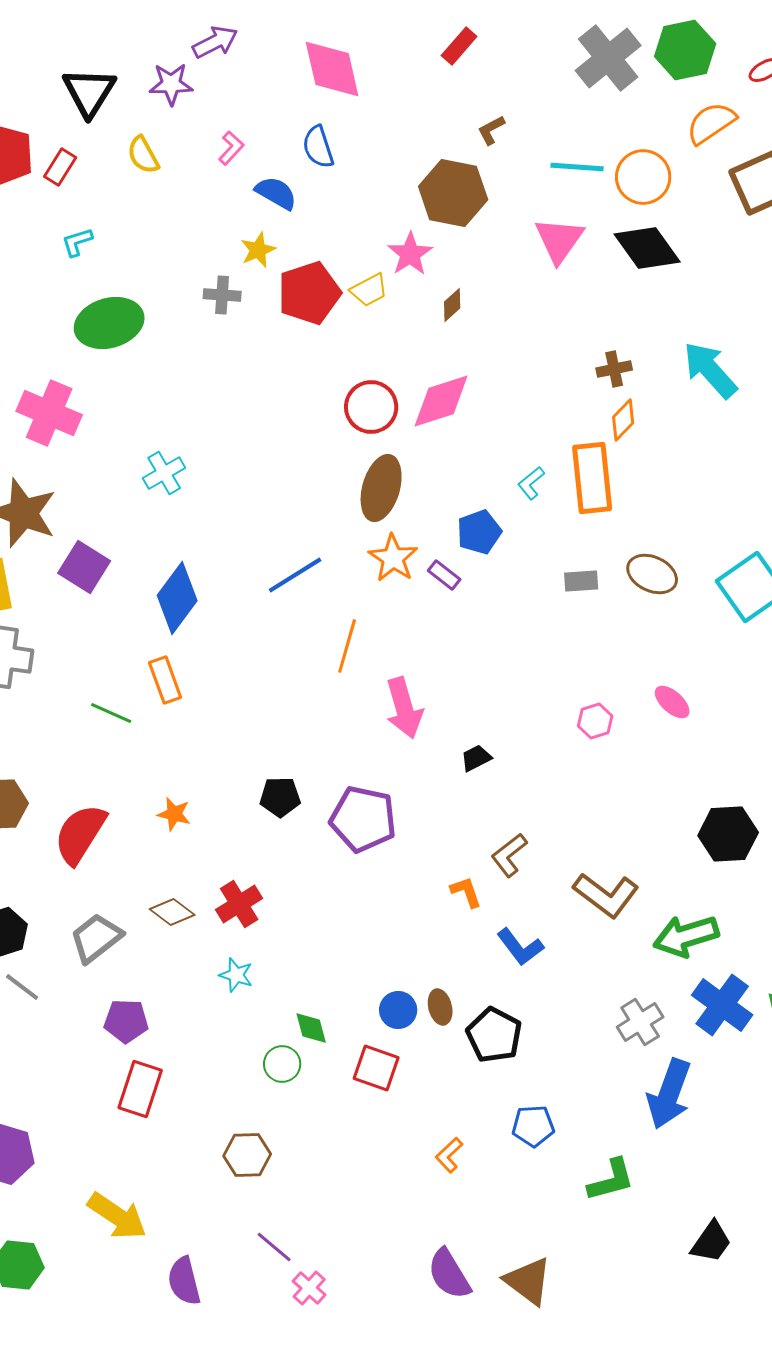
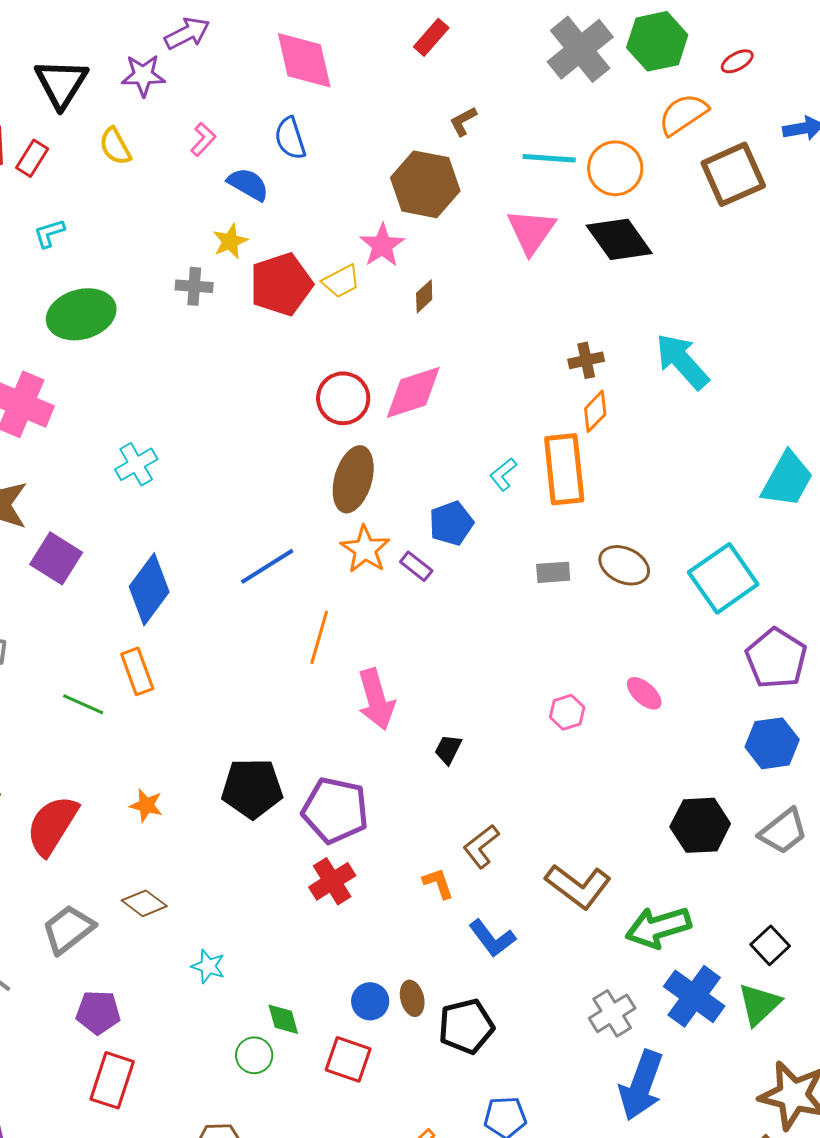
black trapezoid: (476, 758) -> (448, 749), turned -36
black pentagon: (280, 797) -> (252, 788), size x1.5
red cross: (239, 904) -> (332, 881), moved
black pentagon: (494, 1035) -> (466, 1026), turned 30

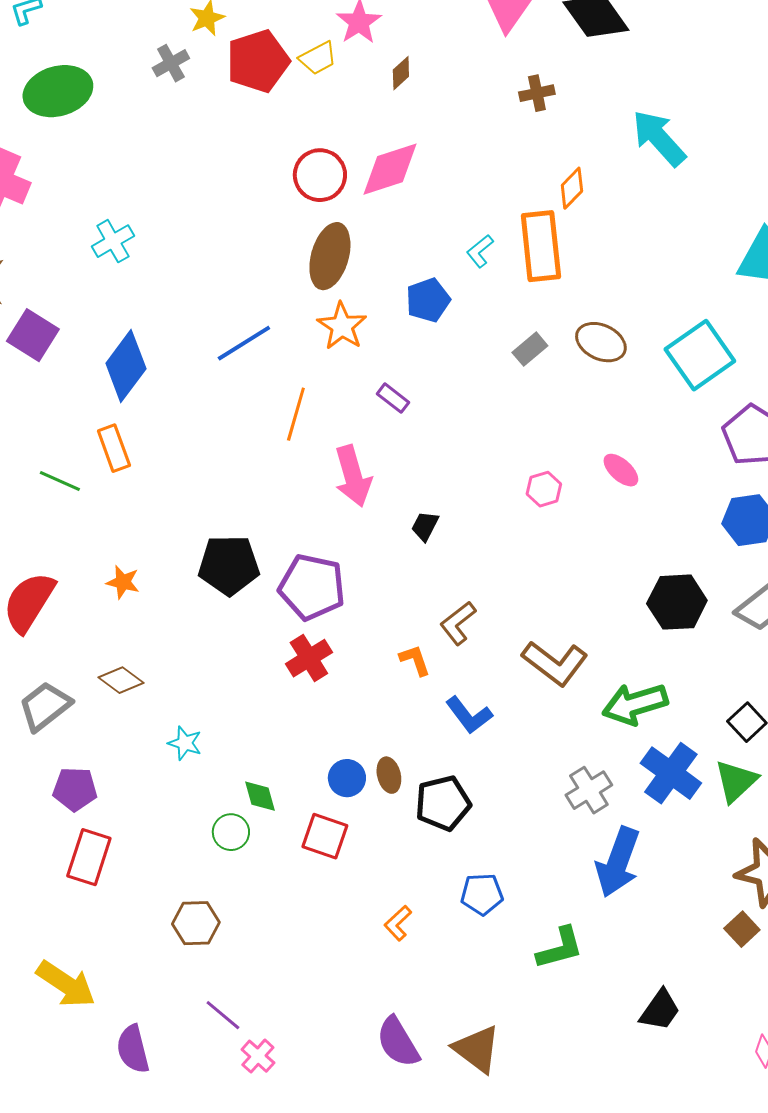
gray cross: (194, 286) -> (171, 63), turned -33
brown cross: (586, 360) -> (537, 93), moved
purple rectangle: (416, 566) -> (393, 398), moved
gray rectangle: (553, 572) -> (530, 349), turned -36

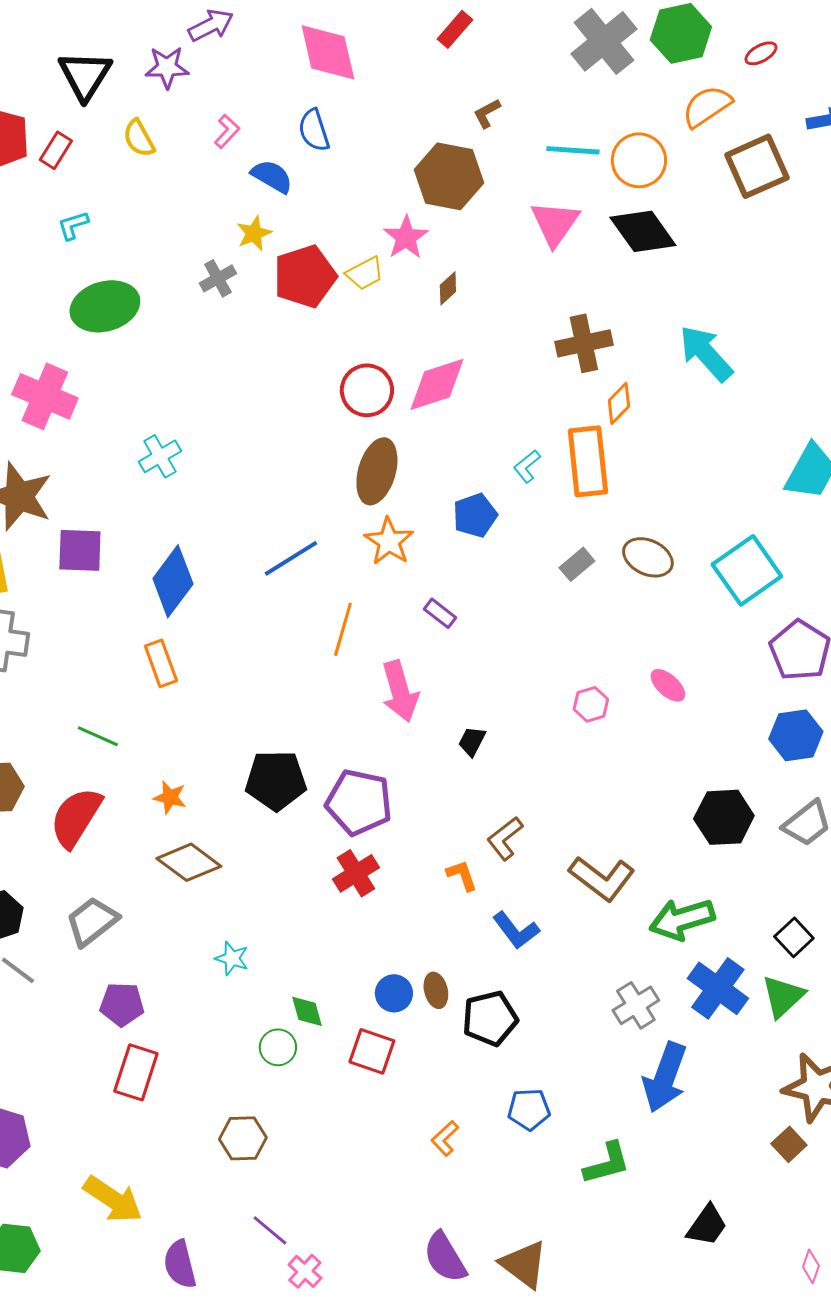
brown cross: (537, 93) -> (584, 343), moved, size x1.6
purple square: (33, 335) -> (80, 550), turned -30
green line: (60, 481) -> (98, 736), moved
brown diamond: (121, 680) -> (189, 862), moved, size x1.4

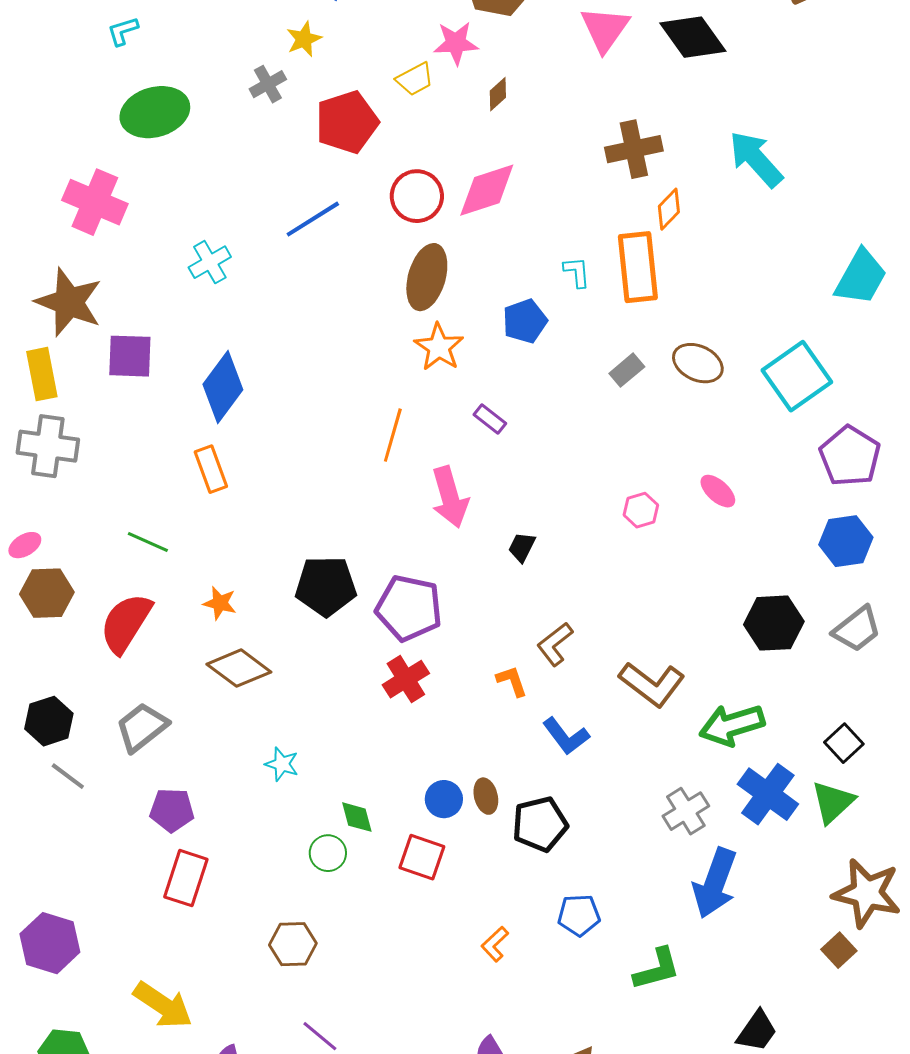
pink star: (406, 237) -> (456, 43), turned 30
red pentagon: (305, 276) -> (347, 122), moved
cyan L-shape: (527, 466) -> (577, 272), turned 124
blue line: (291, 558) -> (313, 219), moved

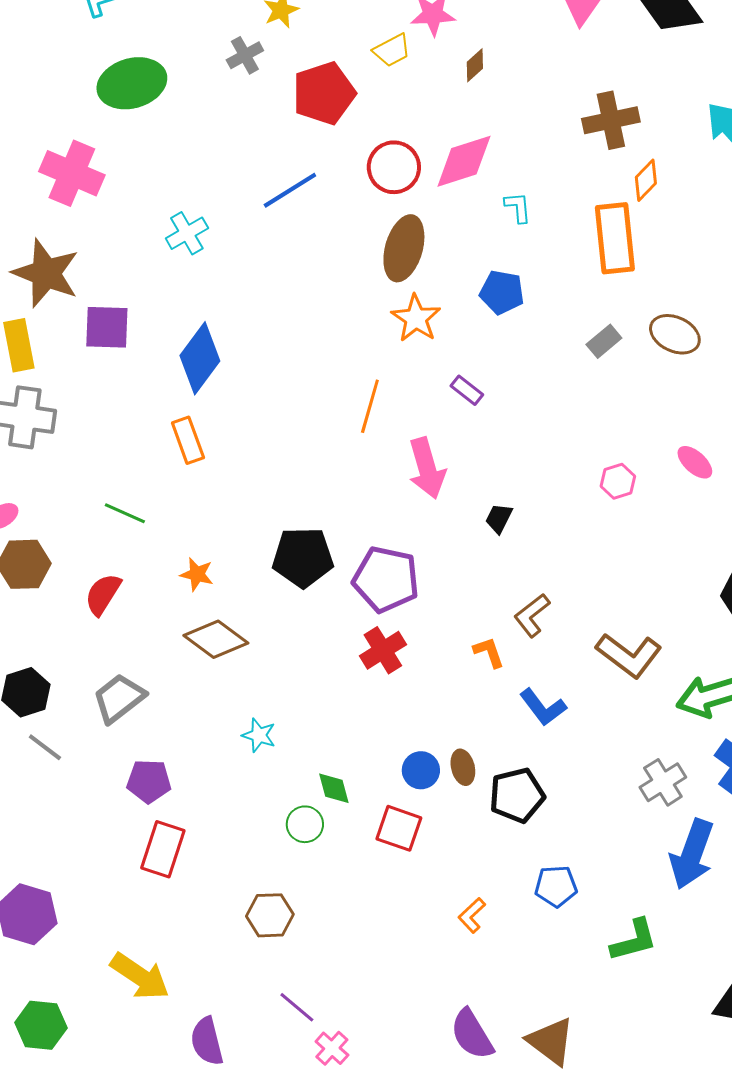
cyan L-shape: (577, 272) -> (518, 207), moved
blue pentagon: (525, 321) -> (502, 292), turned 30
red semicircle: (126, 623) -> (103, 594), size x0.7

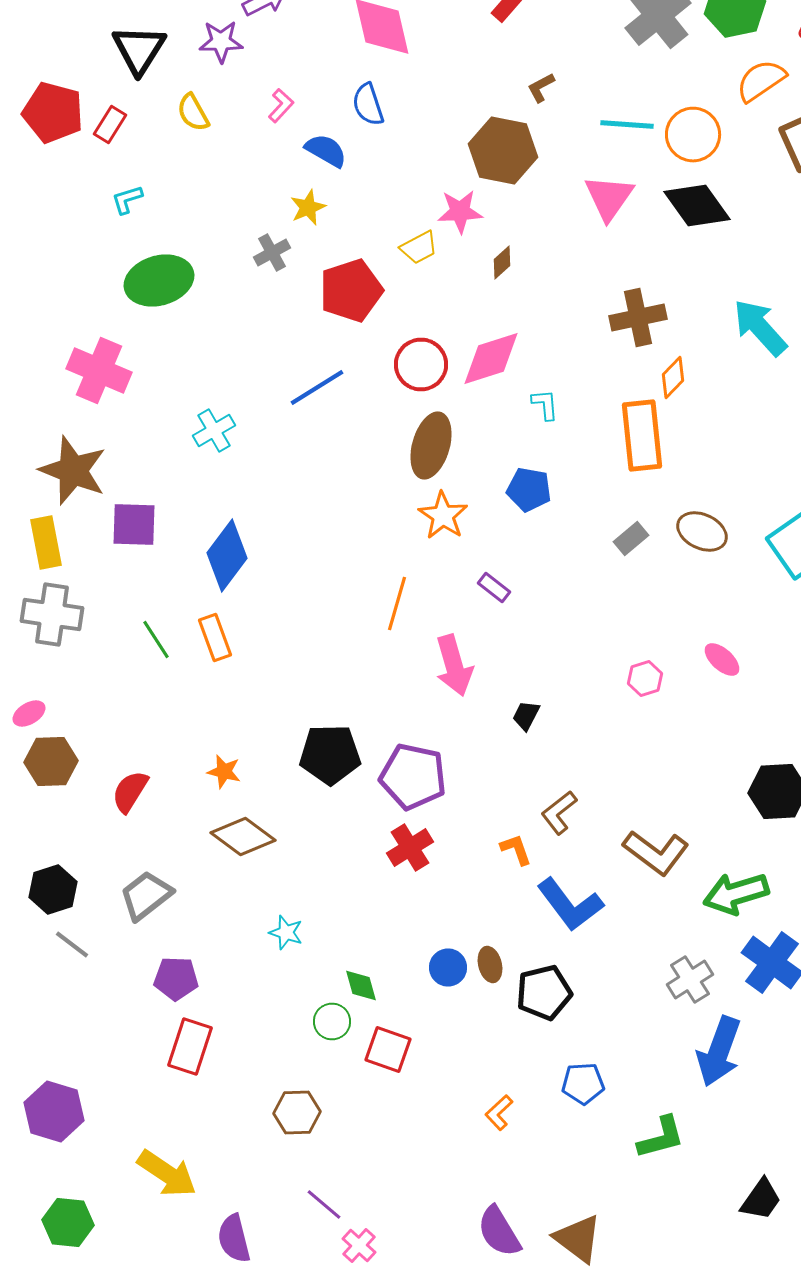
green line: (125, 513) -> (156, 640), moved, turned 33
blue L-shape: (543, 707) -> (570, 904), size x1.4
red square: (399, 828) -> (388, 1050), moved

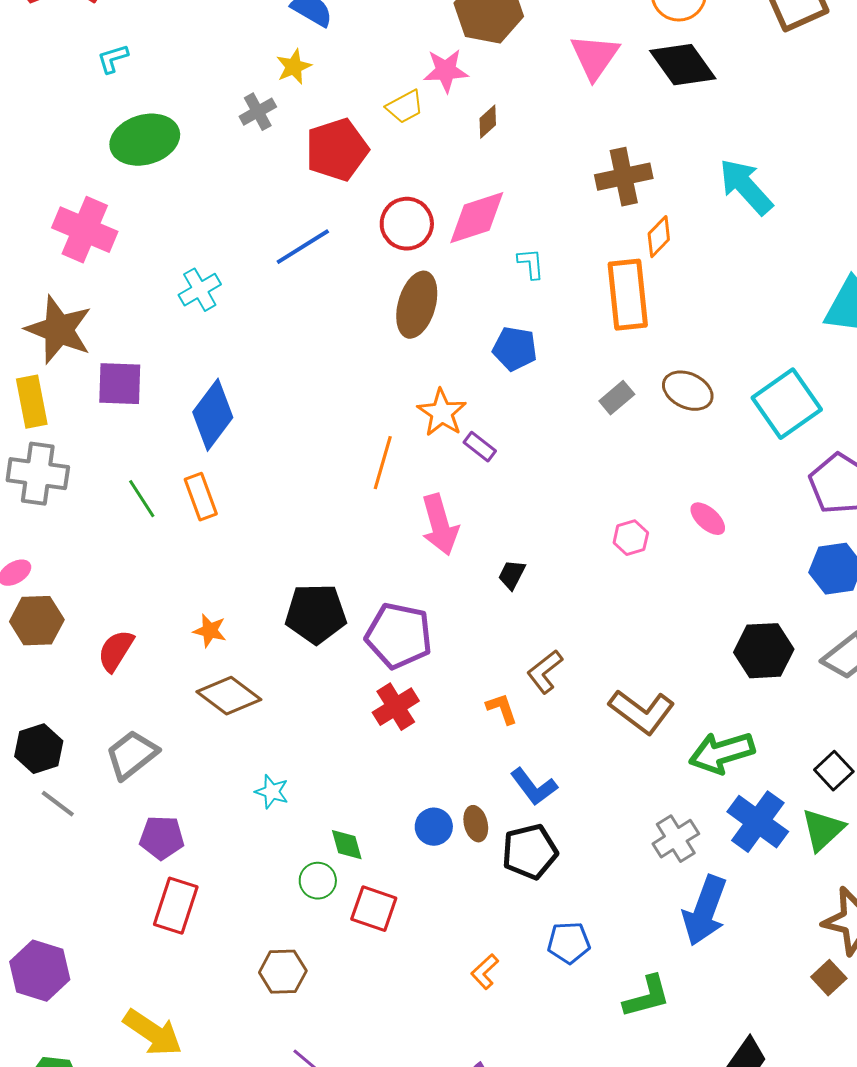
orange star: (443, 516) -> (442, 413), moved
blue L-shape: (570, 904) -> (534, 787), moved, size x0.7

